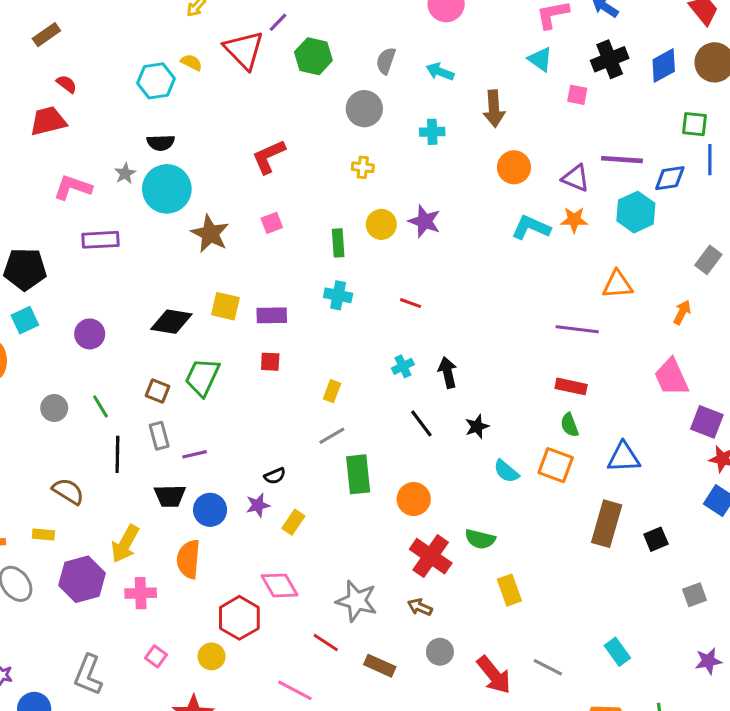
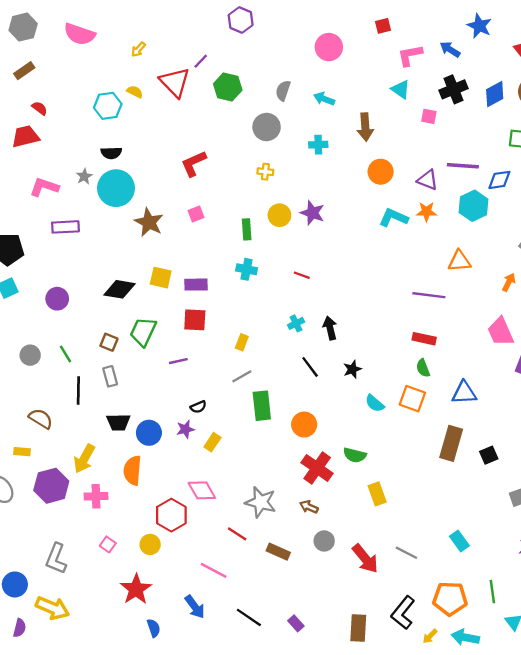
red square: (270, 362) -> (195, 320), size x1.5
purple line: (195, 454) -> (178, 361), moved

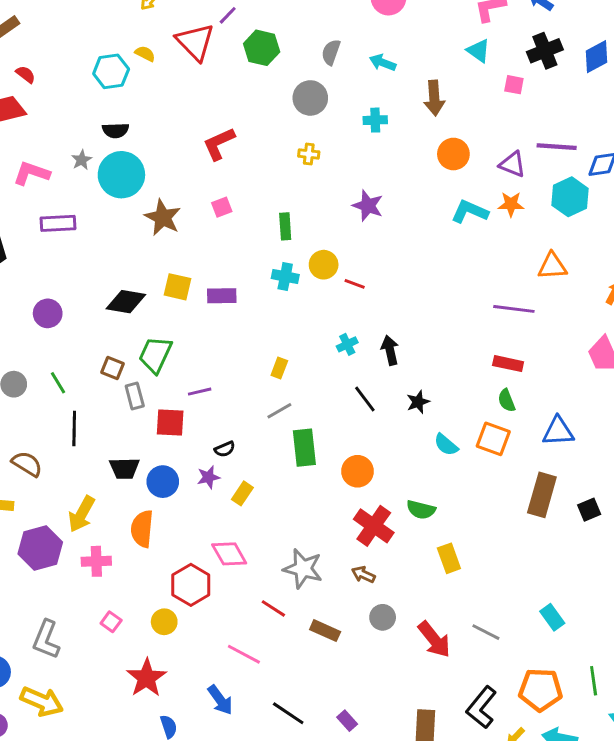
yellow circle: (279, 215) -> (324, 265), moved
red square: (195, 320) -> (170, 423), moved
gray rectangle: (110, 376) -> (135, 396), moved

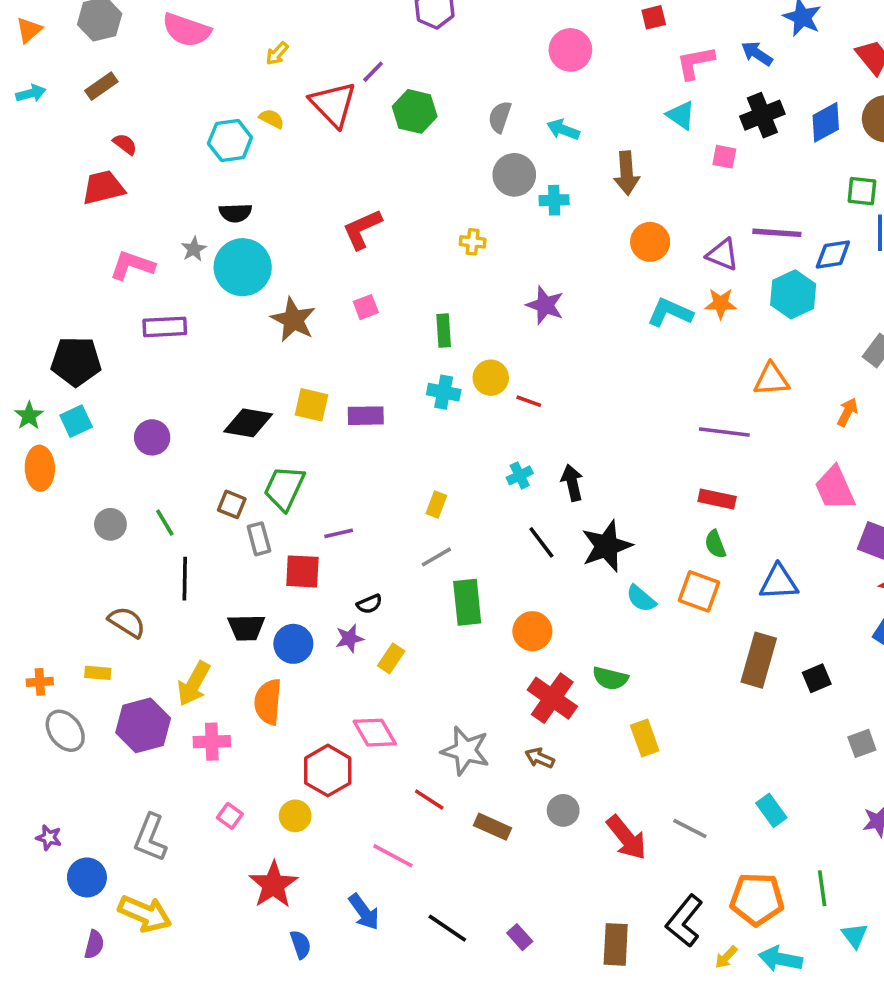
gray circle: (310, 98) -> (514, 175), moved
black star: (418, 402) -> (607, 546), size x1.8

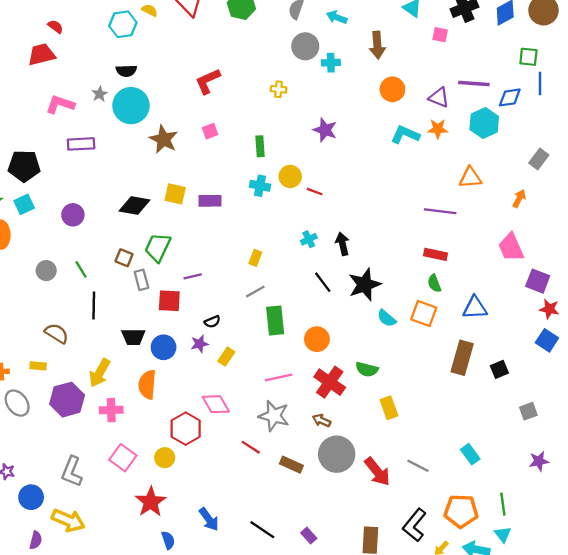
gray circle: (563, 810) -> (337, 454), size x1.8
pink square: (230, 816) -> (123, 458), size x1.6
pink line: (393, 856) -> (279, 377), moved, turned -40
cyan triangle: (855, 935) -> (503, 534), moved

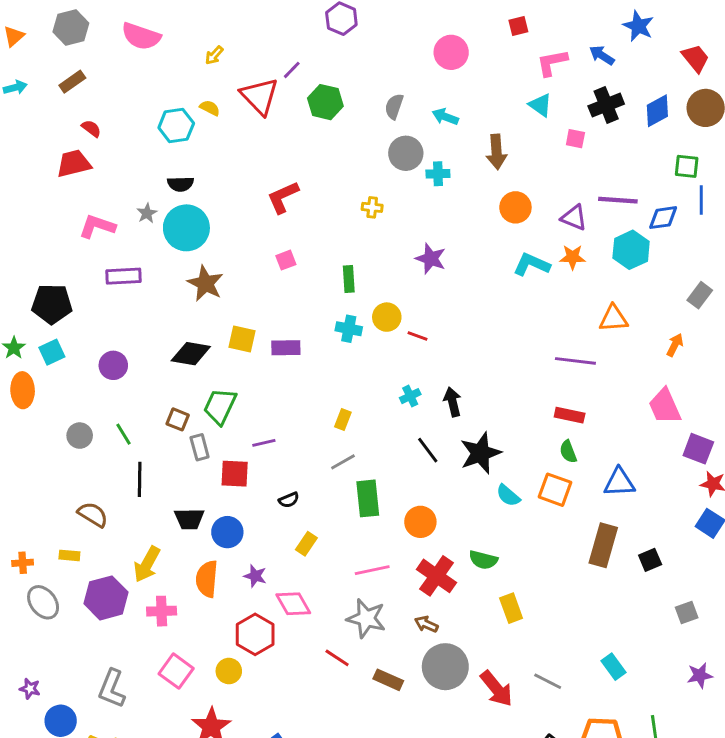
brown star: (164, 139) -> (205, 283), moved
purple star: (200, 344) -> (255, 576), moved, turned 30

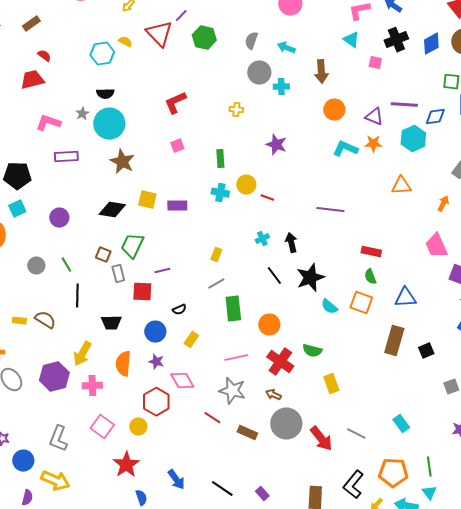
purple line: (575, 361) -> (330, 210), moved
blue circle: (227, 532) -> (155, 332), moved
yellow rectangle: (69, 555) -> (19, 321), moved

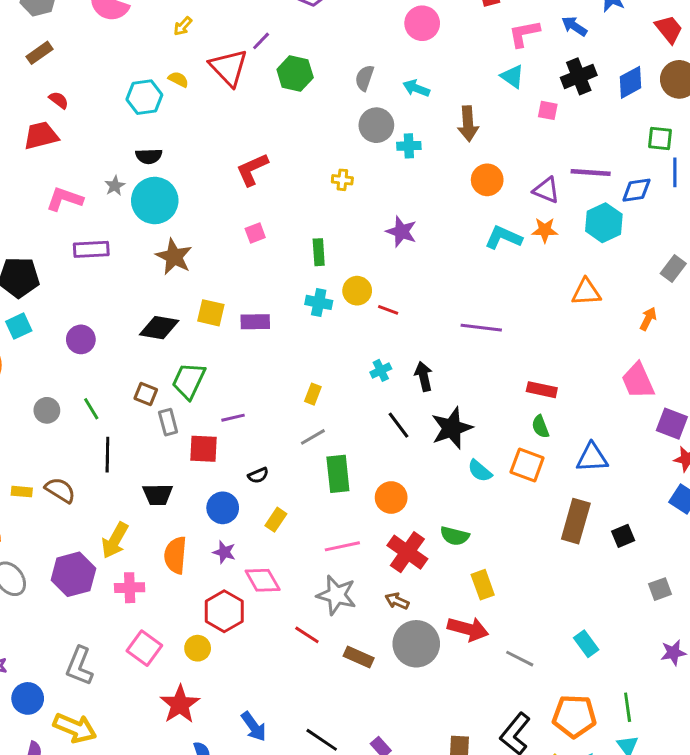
red arrow: (321, 439) -> (468, 629), moved, turned -36

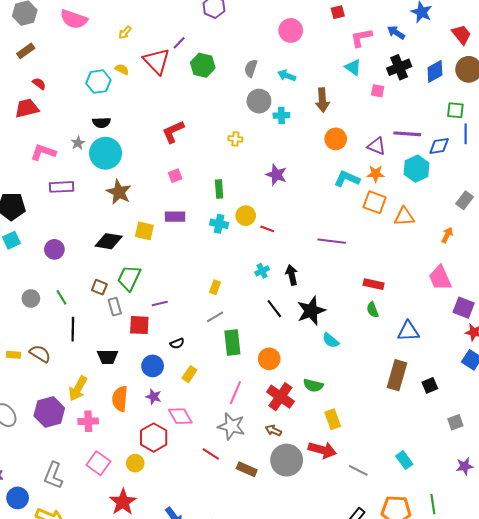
purple rectangle: (255, 322) -> (175, 217), moved
orange square: (527, 465) -> (375, 202), moved
pink line: (342, 546) -> (235, 393), turned -55

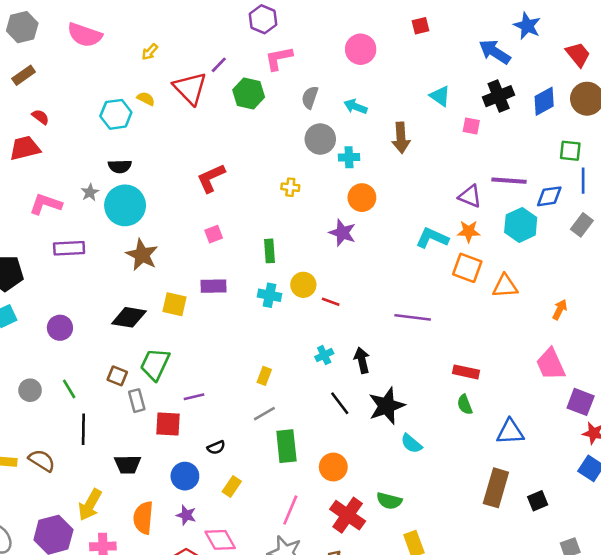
blue arrow: (396, 33) -> (495, 52), size x1.4
pink L-shape: (361, 38) -> (279, 58), moved
orange circle: (336, 139) -> (362, 198), moved
gray rectangle: (465, 200) -> (582, 225), moved

